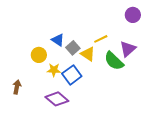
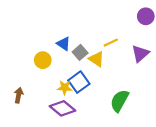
green semicircle: (114, 61) -> (119, 101), moved, turned 75
yellow star: (54, 70) -> (65, 88), moved

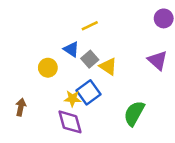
yellow line: (111, 43) -> (90, 26), moved
purple triangle: (140, 54) -> (158, 60), turned -36
purple diamond: (62, 108) -> (70, 122), turned 35

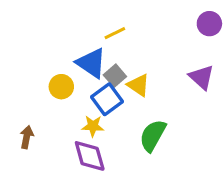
blue triangle: (71, 49) -> (91, 63), size x1.5
blue square: (89, 92) -> (107, 99), moved
green semicircle: (134, 113) -> (153, 136), moved

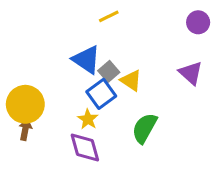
yellow line: (115, 33) -> (109, 16), moved
yellow circle: (61, 87) -> (25, 104), moved, size x1.6
yellow star: (93, 126) -> (88, 119), turned 30

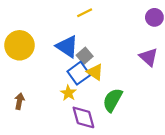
yellow triangle: (131, 80) -> (95, 72), moved
yellow circle: (25, 104) -> (19, 45), moved
purple diamond: (85, 147) -> (83, 117), moved

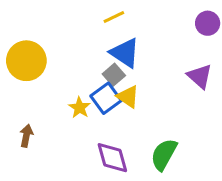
blue triangle: (67, 46) -> (125, 53), moved
yellow star: (68, 93) -> (79, 108), moved
green semicircle: (113, 100) -> (164, 154), moved

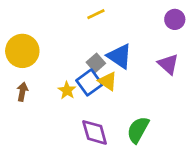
blue triangle: (125, 53) -> (120, 56), moved
brown arrow: (26, 136) -> (22, 92), moved

